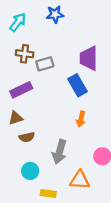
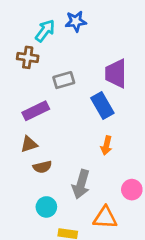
cyan arrow: (18, 22) -> (45, 31), moved
brown cross: (25, 54) -> (28, 57), moved

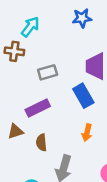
blue star: (76, 21) -> (82, 18), moved
purple rectangle: (36, 111) -> (38, 108), moved
brown semicircle: (42, 167) -> (41, 142), moved, turned 98

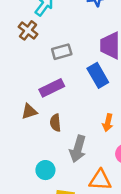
brown cross: (14, 51) -> (28, 30), turned 30
orange arrow: (87, 133) -> (108, 123), moved

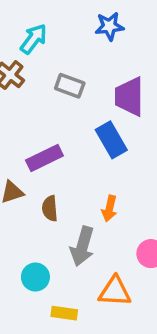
gray rectangle: (62, 52) -> (70, 86), moved, turned 36
orange arrow: (108, 123) -> (109, 208), moved

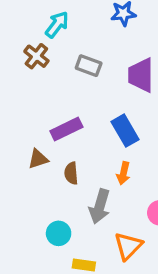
blue rectangle: (111, 140) -> (125, 131), moved
orange triangle: (115, 291) -> (128, 246), turned -48

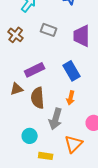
brown cross: (36, 56) -> (16, 35), moved
brown semicircle: (71, 173) -> (38, 98), size x1.5

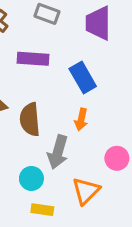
purple rectangle: (35, 70) -> (33, 59), moved, turned 30
cyan circle: (30, 136) -> (31, 178), moved

